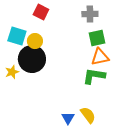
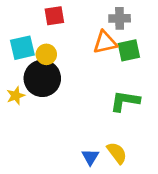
red square: (41, 12) -> (54, 16), turned -35
cyan square: (17, 36) -> (22, 48), turned -30
orange triangle: (100, 57) -> (105, 42), moved

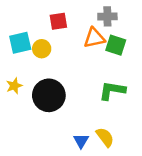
red square: (54, 16) -> (58, 21), moved
green square: (129, 50) -> (116, 45), turned 30
black circle: (42, 78) -> (49, 95), moved

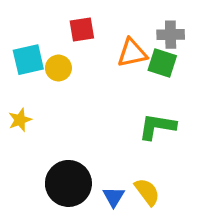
gray cross: (107, 16) -> (171, 35), moved
black circle: (49, 95) -> (68, 183), moved

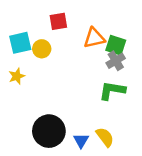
gray cross: (171, 35) -> (116, 61), moved, turned -30
yellow star: (20, 120) -> (17, 76), moved

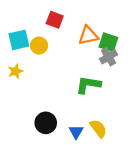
red square: (58, 21) -> (55, 20), turned 30
green L-shape: (112, 91) -> (88, 85), moved
black circle: (49, 131) -> (46, 123), size x0.7

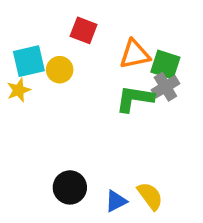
yellow star: (15, 71) -> (19, 90), moved
green L-shape: (88, 85) -> (135, 99), moved
blue triangle: (76, 132) -> (116, 201), turned 32

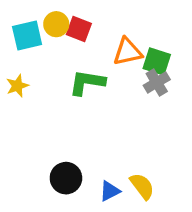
cyan square: (29, 61) -> (27, 36), moved
yellow circle: (60, 70) -> (56, 24), moved
green L-shape: (135, 99) -> (87, 83), moved

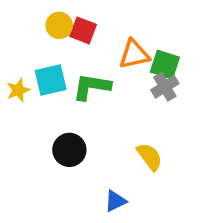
cyan square: (27, 36) -> (51, 80), moved
black circle: (66, 178) -> (69, 150), moved
yellow semicircle: (142, 186) -> (150, 157), moved

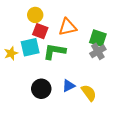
red square: (83, 30) -> (40, 31), moved
orange triangle: (134, 54) -> (68, 27), moved
blue triangle: (115, 201) -> (69, 86), moved

